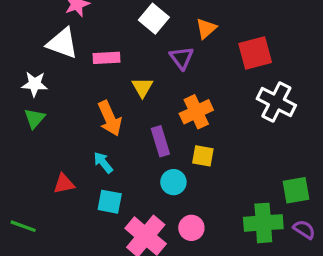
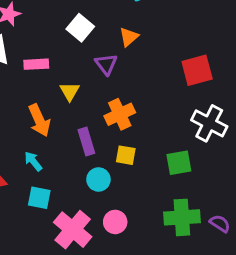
red square: (255, 53) -> (197, 70), moved
white cross: (276, 102) -> (209, 123), moved
green square: (296, 190) -> (179, 163), moved

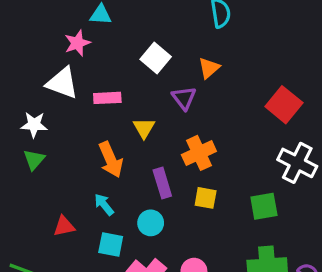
red square: (197, 70) -> (284, 105), turned -36
cyan circle: (98, 179) -> (151, 223), moved

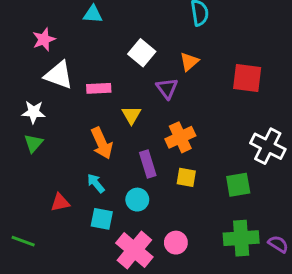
pink star: (77, 43) -> (44, 39), moved
red square: (284, 105) -> (247, 78), moved, turned -32

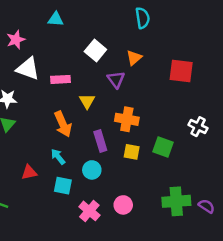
orange cross: (180, 137) -> (127, 119), turned 35
white cross: (268, 146) -> (198, 127), size x0.7
green square: (238, 185) -> (163, 147), moved, turned 30
pink cross: (134, 250) -> (89, 211), size x0.7

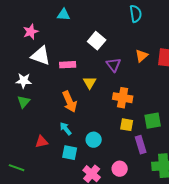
orange triangle: (134, 58) -> (142, 56), moved
purple rectangle: (100, 141) -> (141, 145), moved
green square: (163, 147) -> (153, 121), turned -30

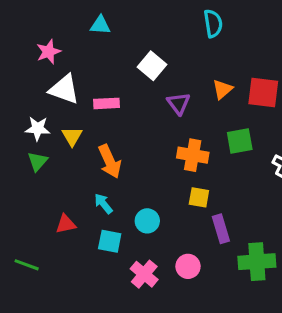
yellow triangle: (90, 83) -> (72, 136), moved
green square: (153, 121) -> (240, 141), moved

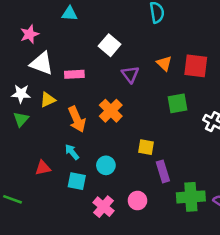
orange triangle: (222, 89) -> (164, 63), turned -35
yellow triangle: (72, 136) -> (48, 100), turned 35
orange cross: (193, 155) -> (111, 111), moved, turned 35

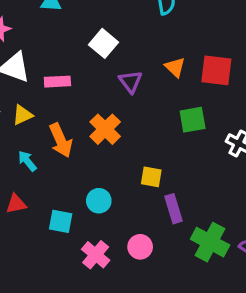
cyan arrow: (72, 152) -> (27, 161), moved
green cross: (191, 197) -> (210, 242), turned 32

